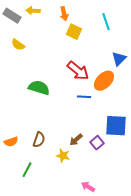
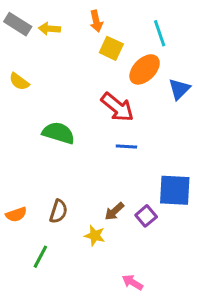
yellow arrow: (33, 11) -> (49, 29), moved
yellow semicircle: (18, 45) -> (19, 82), moved
orange ellipse: (104, 81) -> (145, 69), moved

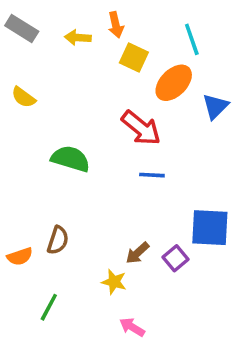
yellow arrow: (49, 29) -> (78, 38), moved
brown semicircle: (58, 211) -> (58, 240), moved
pink arrow: (132, 282) -> (132, 327), moved

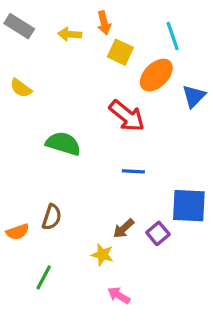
blue line: (152, 175) -> (133, 171), moved

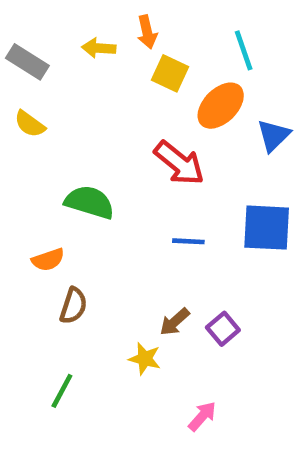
gray rectangle: (19, 26) -> (27, 62), moved
blue square: (189, 206) -> (267, 228), moved
orange semicircle: (18, 232) -> (48, 260), moved
pink arrow: (119, 295) -> (202, 416), moved, turned 100

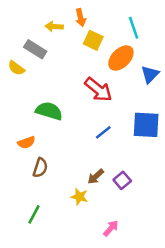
gray rectangle: (27, 62) -> (35, 49), moved
blue line: (188, 241) -> (103, 132), turned -42

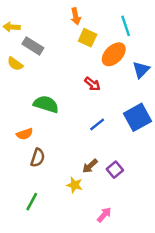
yellow arrow: (54, 26) -> (12, 27), moved
red arrow: (98, 90) -> (92, 84), size x0.6
blue square: (146, 125) -> (137, 117), turned -32

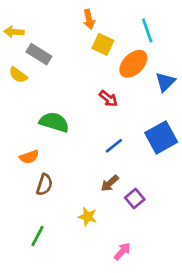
brown arrow: (90, 166) -> (110, 183), moved

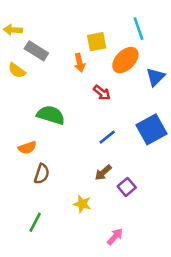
orange arrow: (89, 19) -> (80, 63), moved
yellow square: (103, 44) -> (97, 42), turned -36

